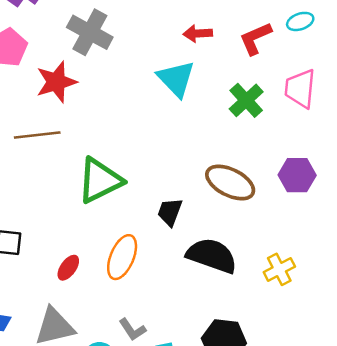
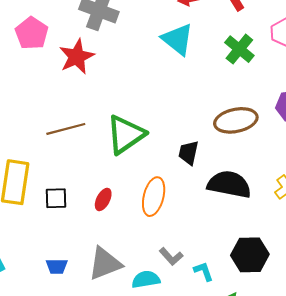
brown line: (37, 135) -> (66, 129), moved
brown ellipse: (230, 183) -> (236, 120), turned -30
red ellipse: (68, 268) -> (103, 199), moved

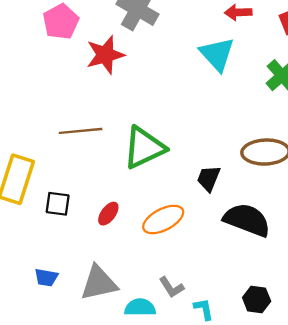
orange ellipse: (154, 197) -> (163, 219), turned 39
black hexagon: (250, 255) -> (257, 299), size x0.7

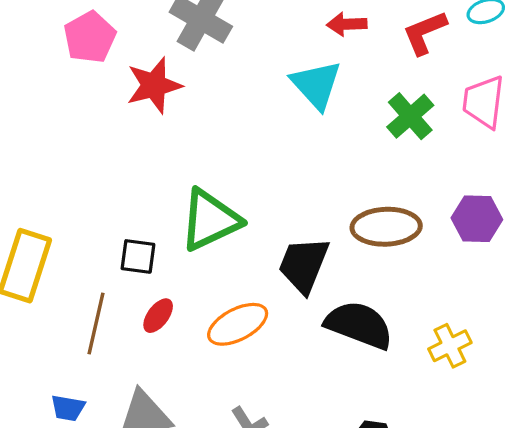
brown line: (81, 131) -> (96, 323), moved, turned -72
black trapezoid: (209, 178) -> (304, 265), size x1.5
black square: (58, 204) -> (138, 256), moved

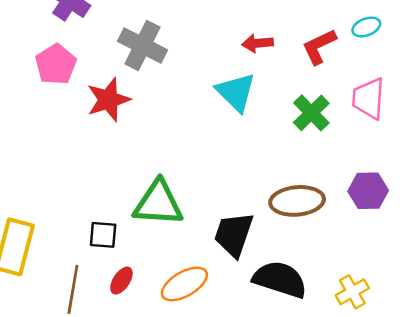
green triangle: (210, 220) -> (158, 203), turned 32

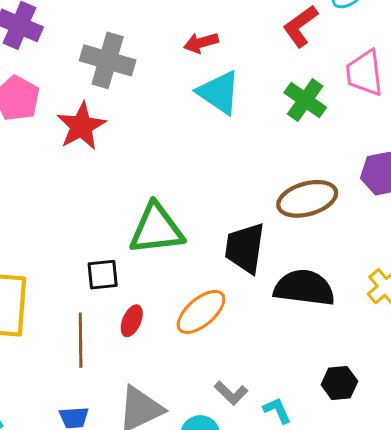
red arrow: (258, 43) -> (201, 43), moved

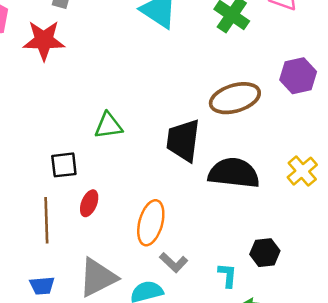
red star: (81, 126) -> (44, 40), turned 30
green triangle: (156, 229) -> (109, 126), size x0.6
orange ellipse: (201, 312) -> (151, 223), moved, turned -33
cyan L-shape: (277, 410) -> (227, 275), moved, turned 30

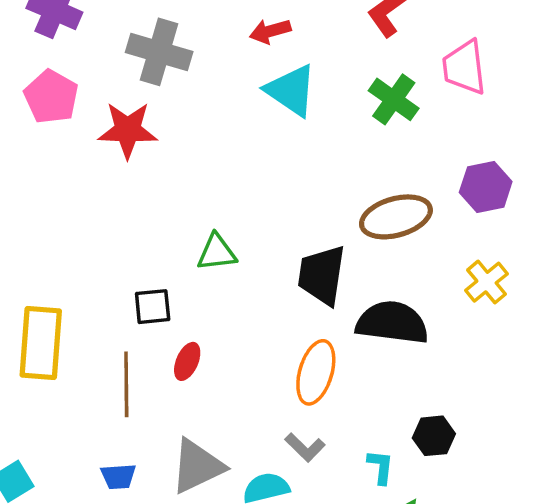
yellow cross: (302, 171) -> (486, 282), moved
orange ellipse: (151, 223) -> (316, 372), moved

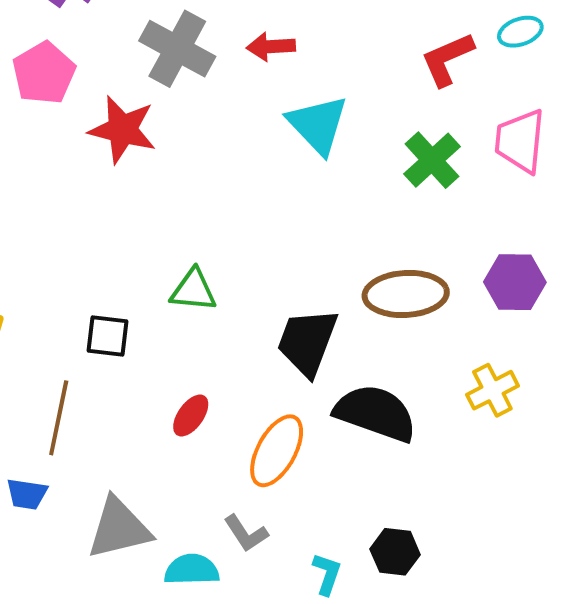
red arrow: (270, 31) -> (271, 47), moved
red ellipse: (187, 361) -> (191, 416), moved
blue trapezoid: (118, 476) -> (27, 494), moved

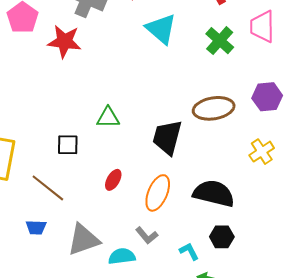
black semicircle: (376, 413) -> (214, 193), moved
brown line: (59, 418) -> (48, 188), turned -57
cyan L-shape: (327, 574) -> (189, 251), turned -40

